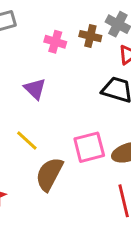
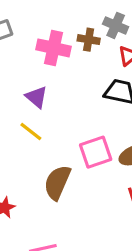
pink cross: (55, 42) -> (53, 48), size x1.5
yellow line: (27, 140) -> (31, 131), moved

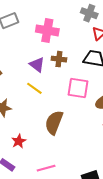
brown cross: (89, 40) -> (59, 59), moved
pink square: (96, 152) -> (78, 88), moved, turned 30

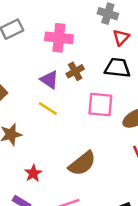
brown cross: (59, 59) -> (75, 71), turned -32
brown semicircle: (54, 123) -> (82, 164), moved, turned -145

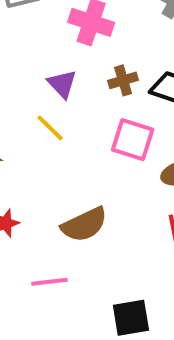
brown cross: (75, 71) -> (123, 80), moved

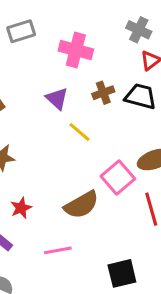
yellow line: (50, 128) -> (80, 132), moved
pink square: (133, 140) -> (118, 177), moved, turned 36

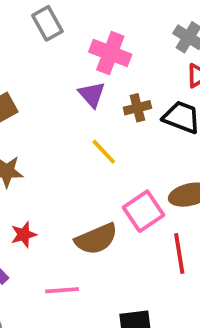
gray rectangle: (21, 31) -> (47, 23), turned 72
purple triangle: (57, 99) -> (92, 95), moved

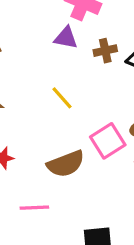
purple triangle: (92, 95) -> (66, 38), turned -40
yellow line: (104, 152) -> (62, 98), moved

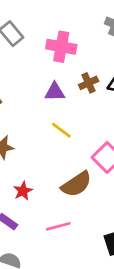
purple triangle: (66, 38) -> (55, 92), moved

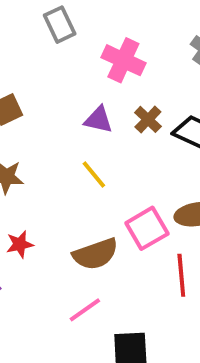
brown cross: (89, 83) -> (148, 119), turned -36
pink line: (58, 226) -> (85, 310), moved, turned -35

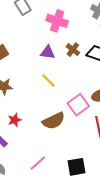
pink line: (85, 310) -> (38, 163), moved

